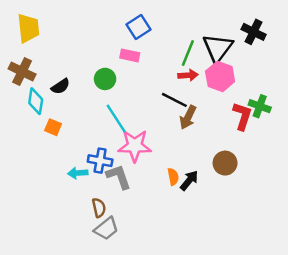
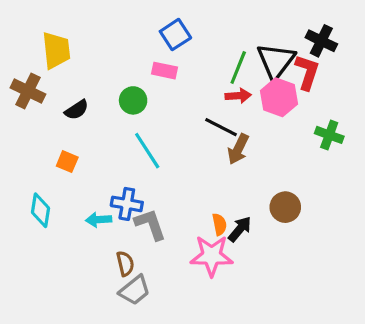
yellow trapezoid: (28, 28) -> (56, 50), moved
cyan diamond: (36, 101) -> (41, 210), moved
red L-shape: (242, 116) -> (307, 72), moved
pink star: (135, 146) -> (212, 256), moved

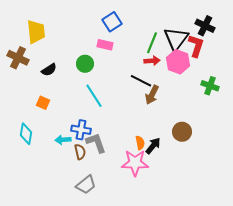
brown semicircle: (125, 264) -> (80, 152), moved

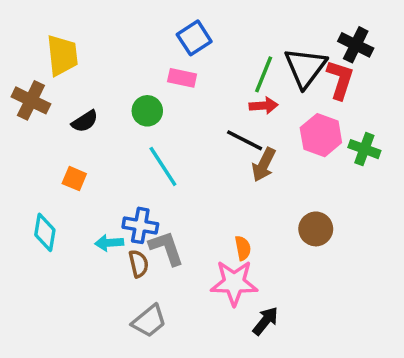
pink hexagon: (178, 62) -> (321, 135), moved
black arrow: (153, 146) -> (265, 321), moved

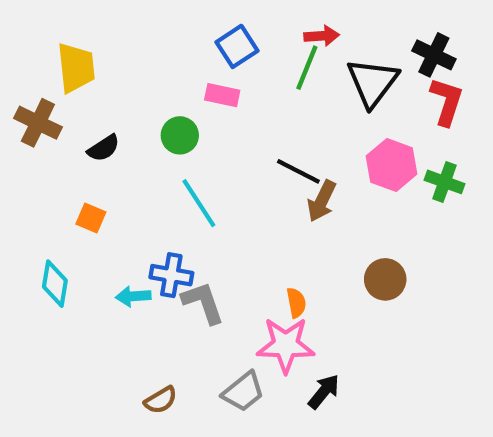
green line: (264, 74) -> (307, 68), moved
red L-shape: (340, 80) -> (447, 102), moved
red arrow: (264, 106) -> (322, 36), moved
brown semicircle: (139, 264) -> (161, 400), moved, turned 72
gray trapezoid: (149, 321) -> (243, 392), moved

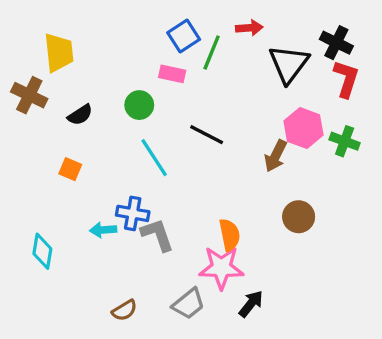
green line: (307, 68) -> (212, 52), moved
black line: (298, 171) -> (207, 135), moved
brown arrow: (322, 201) -> (276, 156), moved
cyan diamond: (55, 284) -> (42, 251), moved
orange semicircle: (296, 303) -> (230, 235), size x1.4

